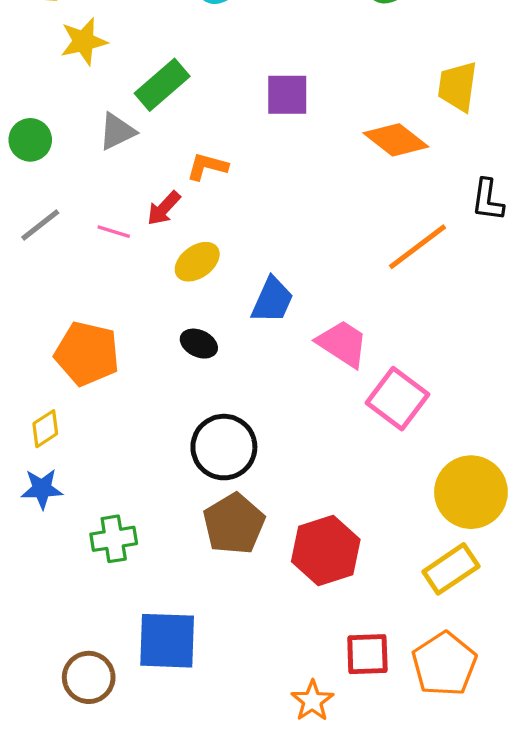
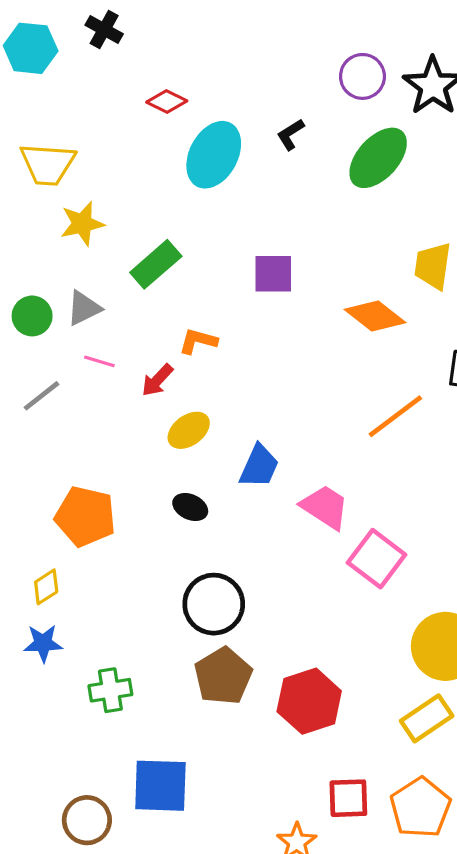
gray triangle: (117, 132) -> (84, 308), moved
pink line: (114, 232) -> (99, 361), moved

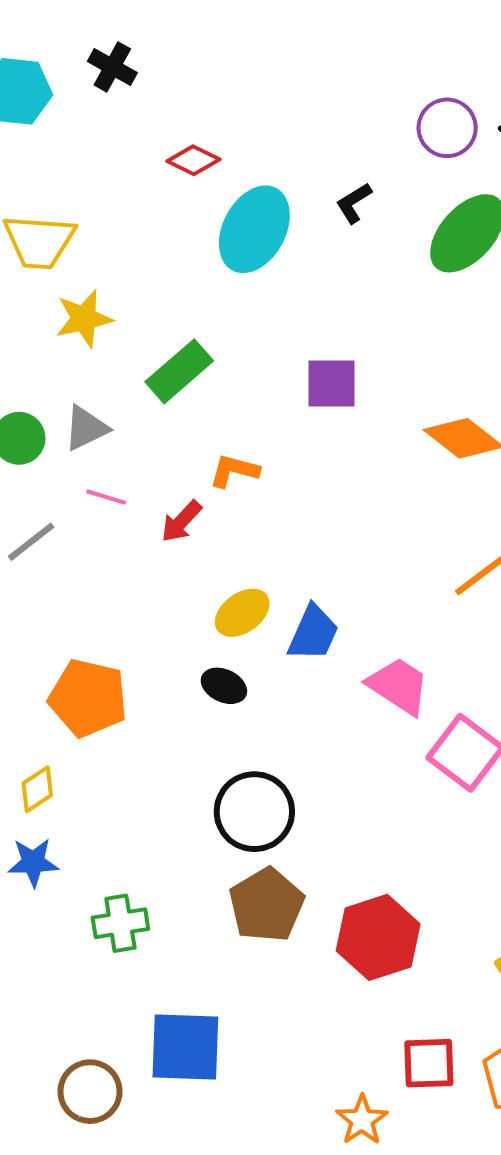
yellow ellipse: (189, 430) -> (242, 613), moved

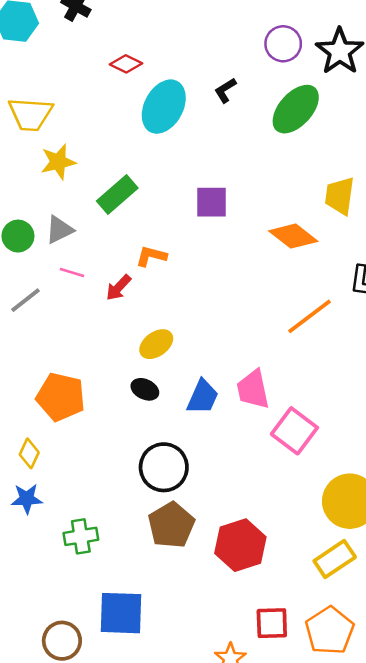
blue trapezoid: (313, 633) -> (203, 397), moved
pink trapezoid: (398, 686) -> (253, 389), turned -135
yellow diamond: (37, 789) -> (29, 453), turned -32

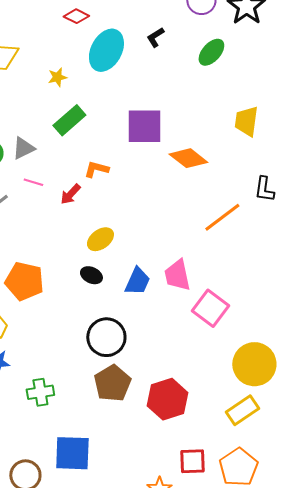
green ellipse: (296, 109) -> (211, 52), size x0.7
yellow star: (58, 162) -> (57, 77), moved, size x0.7
purple square: (212, 202) -> (144, 126), size x1.4
orange diamond: (293, 236) -> (188, 158), moved

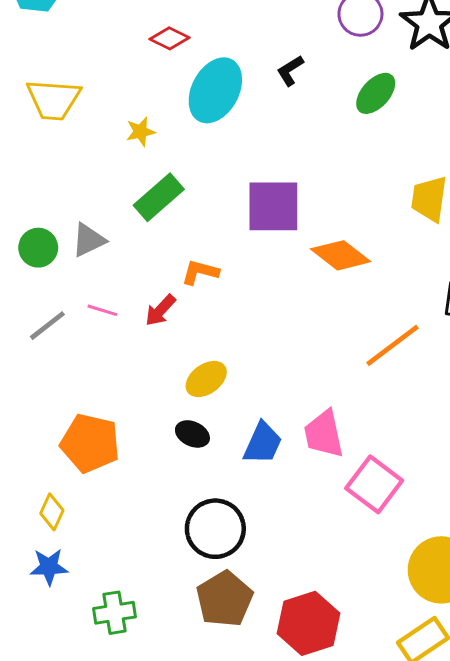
pink line: (33, 182) -> (102, 310), moved

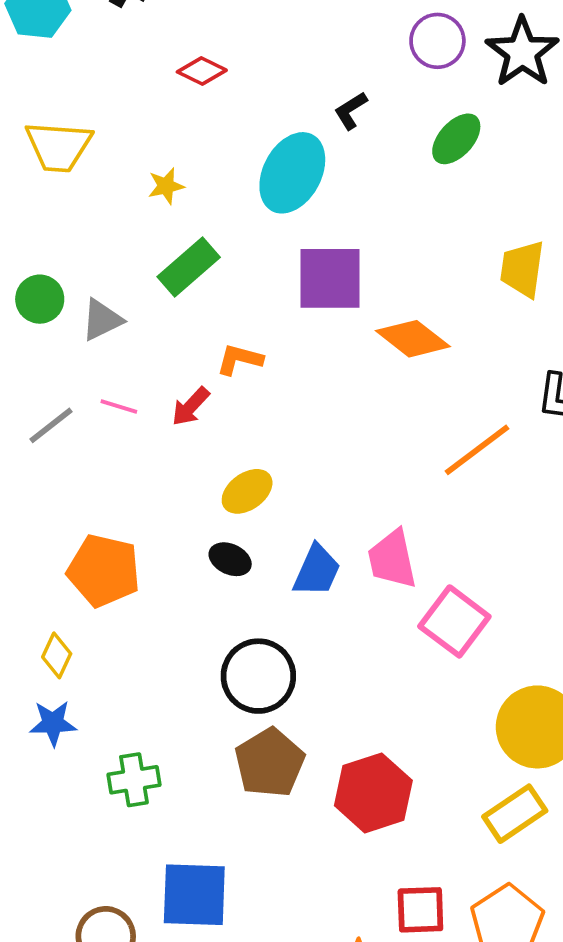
cyan ellipse: (215, 90) -> (292, 173), moved
green circle: (38, 248) -> (40, 299), moved

